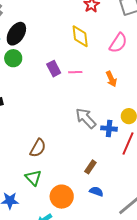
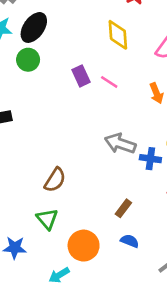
pink line: (75, 72) -> (109, 82), turned 32
gray arrow: (86, 118) -> (120, 143), turned -30

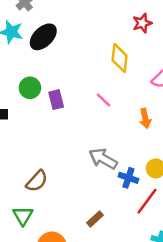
green circle: (28, 60) -> (30, 88), moved
purple rectangle: (81, 76) -> (56, 100), moved

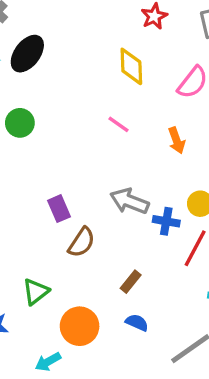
purple rectangle: (56, 100) -> (59, 209), moved
brown semicircle: (37, 181) -> (82, 242), moved
green triangle: (23, 216) -> (36, 292), turned 30

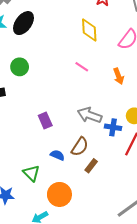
brown semicircle: (82, 242) -> (80, 147), moved
green triangle: (36, 292) -> (31, 173), turned -36
blue semicircle: (137, 323) -> (57, 155), moved

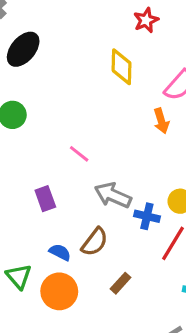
pink line: (82, 67) -> (79, 154), moved
orange arrow: (119, 76) -> (161, 121), moved
brown rectangle: (91, 166) -> (121, 283), moved
orange circle: (59, 194) -> (59, 291), moved

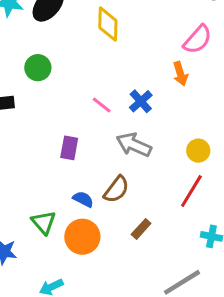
yellow diamond: (122, 67) -> (108, 24), moved
purple rectangle: (45, 199) -> (69, 148), turned 30
blue cross: (147, 216) -> (141, 101), moved, turned 35

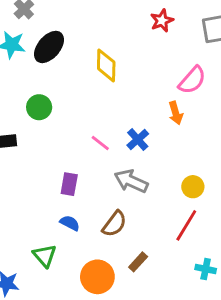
blue semicircle: (83, 199) -> (70, 223), moved
orange circle: (82, 237) -> (97, 277), moved

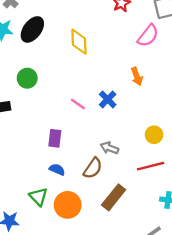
pink semicircle: (192, 80) -> (148, 36), moved
gray arrow: (131, 181) -> (109, 148), moved, size x0.7
red line: (186, 225) -> (151, 166), turned 48
brown rectangle: (138, 262) -> (114, 197), size x1.6
orange circle: (97, 277) -> (68, 205), moved

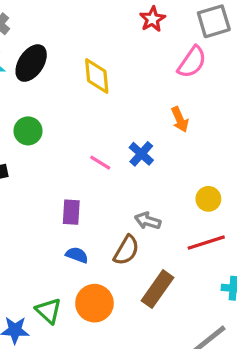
green triangle: (38, 197) -> (49, 311), moved

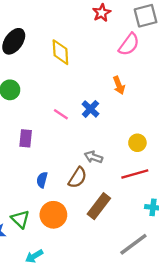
purple rectangle: (71, 212) -> (26, 138), moved
blue semicircle: (77, 255) -> (42, 180), turned -98

